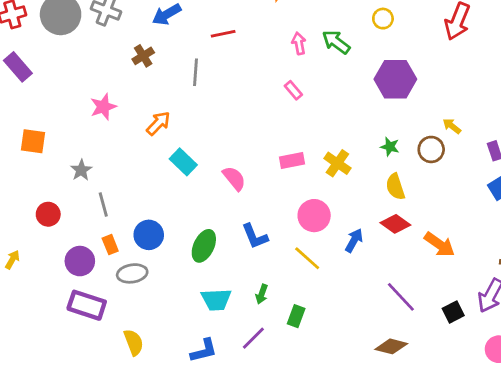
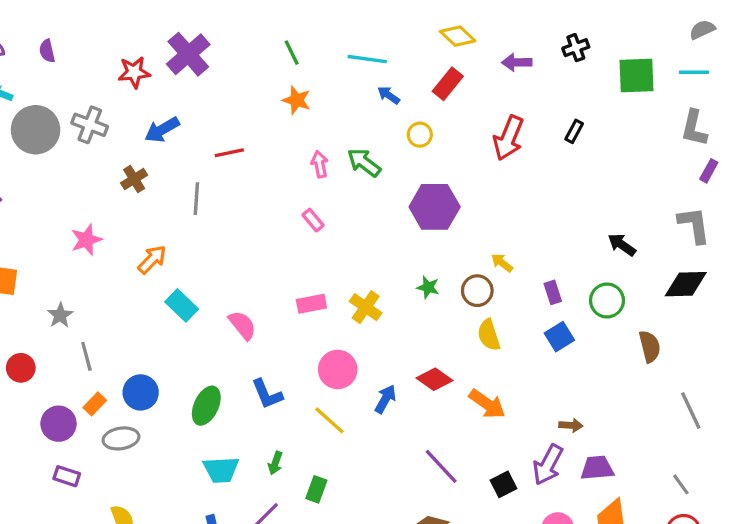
yellow semicircle: (395, 187) -> (489, 335), moved
orange rectangle: (110, 245) -> (95, 404), turned 66
purple rectangle: (87, 305) -> (67, 476), size x0.6

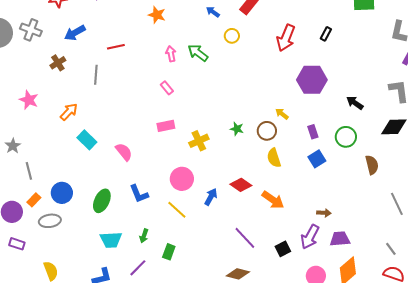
purple hexagon: (435, 207) -> (312, 80), moved
pink star: (86, 240) -> (29, 100), turned -30
pink rectangle: (311, 304) -> (166, 126), moved
yellow cross: (366, 307) -> (199, 141), turned 30

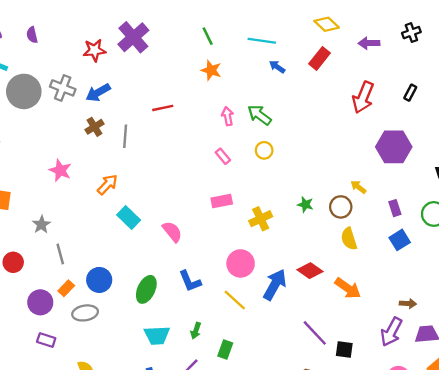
blue arrow: (75, 33) -> (98, 93), moved
yellow circle: (232, 36) -> (264, 150), moved
gray line: (96, 75) -> (125, 136), moved
blue arrow: (211, 197) -> (275, 285), size x1.5
black square: (283, 249) -> (344, 349), moved, turned 35

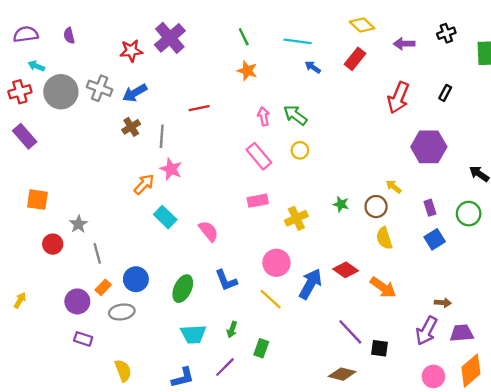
pink rectangle: (223, 156) -> (259, 156), size x1.6
pink star: (60, 170) -> (171, 169), moved
red circle: (13, 262) -> (53, 244), moved

